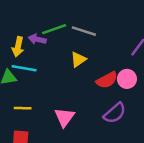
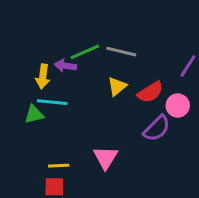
red semicircle: (107, 80) -> (150, 92), moved
yellow line: (23, 108) -> (59, 166), moved
purple semicircle: (115, 113) -> (157, 128), moved

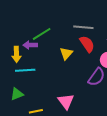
gray line: (121, 52) -> (83, 27), moved
red semicircle: (150, 92) -> (87, 44), moved, turned -84
green triangle: (34, 114) -> (17, 94), moved

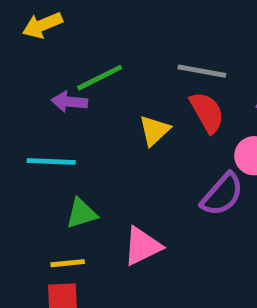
yellow arrow: (16, 54) -> (42, 25), moved, turned 63
green triangle: (17, 94) -> (81, 213), moved
pink triangle: (66, 101) -> (142, 246), turned 36

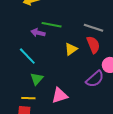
green line: (100, 78) -> (52, 25), turned 30
cyan line: (51, 161) -> (27, 56), turned 36
green triangle: (81, 213) -> (37, 79), turned -40

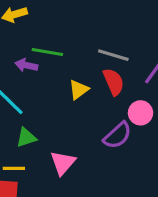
green triangle: (37, 79) -> (26, 138), turned 32
pink triangle: (60, 95) -> (63, 163), turned -30

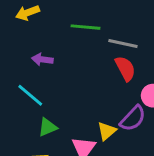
green line: (47, 52) -> (86, 27), moved
yellow triangle: (79, 90) -> (107, 131), moved

